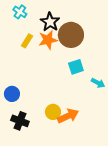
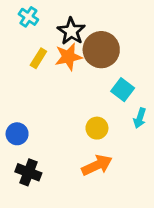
cyan square: (76, 67) -> (123, 90), moved, turned -35
cyan arrow: (98, 83) -> (140, 118), turned 80
yellow circle: (53, 112) -> (97, 128), moved

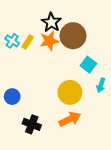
cyan cross: (28, 17) -> (12, 41), moved
yellow circle: (97, 128) -> (70, 92), size x1.5
black cross: (28, 172) -> (32, 124), moved

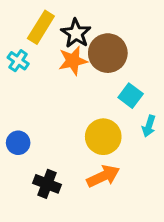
yellow rectangle: (28, 42) -> (41, 27), moved, size x1.5

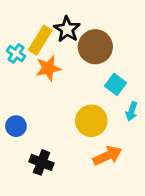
yellow rectangle: (41, 27) -> (40, 40), moved
orange star: (73, 61) -> (48, 68), moved
orange arrow: (103, 176) -> (107, 156), moved

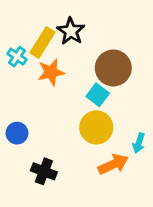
brown circle: (95, 47) -> (113, 68), moved
cyan square: (115, 84) -> (98, 95), moved
cyan arrow: (132, 111) -> (139, 143), moved

